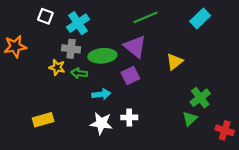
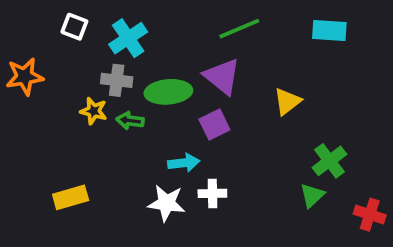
cyan rectangle: (200, 19) -> (329, 30), turned 48
cyan arrow: (101, 94) -> (184, 163), moved

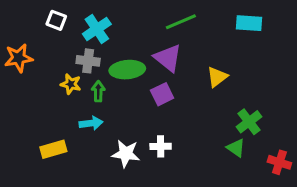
green arrow: (130, 121) -> (98, 91), turned 84
cyan arrow: (184, 163) -> (91, 123), moved
green triangle: (312, 195) -> (236, 148), turned -42

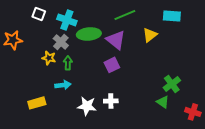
cyan cross: (97, 29) -> (67, 20), turned -36
gray cross: (88, 61) -> (61, 42), turned 35
green ellipse: (127, 70) -> (89, 34), moved
yellow triangle: (217, 77) -> (150, 35), moved

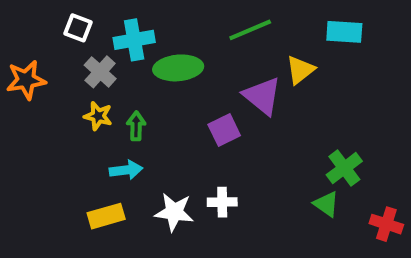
cyan cross: (67, 20) -> (134, 40), turned -30
purple triangle: (116, 40) -> (262, 96), moved
gray cross: (61, 42) -> (100, 72), moved
yellow rectangle: (37, 103) -> (106, 216), moved

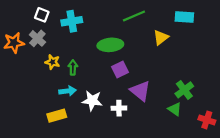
green ellipse: (178, 68) -> (110, 45), moved
gray cross: (100, 72) -> (37, 38), moved
purple triangle: (262, 96) -> (140, 91), moved
white star: (174, 212) -> (92, 101), moved

